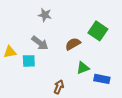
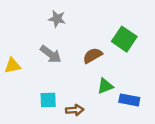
cyan square: (29, 61) -> (48, 100), moved
brown arrow: (59, 87) -> (75, 110), turned 64

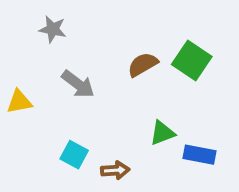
gray star: (57, 19) -> (53, 29), moved
brown semicircle: (93, 56) -> (143, 64), moved
cyan square: (48, 100) -> (74, 155), turned 30

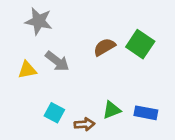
gray star: (53, 29) -> (39, 21), size x1.4
yellow triangle: (19, 102) -> (27, 70), moved
green triangle: (162, 133) -> (112, 110), moved

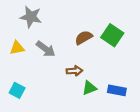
yellow triangle: (27, 70) -> (17, 48), moved
cyan square: (54, 113) -> (17, 90), moved
brown arrow: (84, 124) -> (74, 71), moved

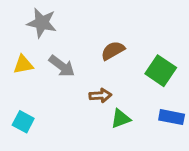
green square: (112, 35) -> (161, 71), moved
blue rectangle: (117, 90) -> (172, 117), moved

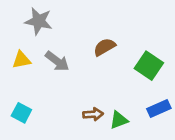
brown arrow: (100, 95) -> (93, 114), moved
blue rectangle: (172, 117) -> (159, 109), turned -35
green triangle: (121, 119) -> (119, 120), moved

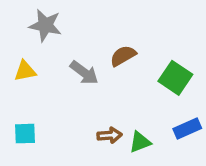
gray arrow: (57, 61) -> (84, 73), moved
cyan square: (21, 113) -> (25, 134), turned -30

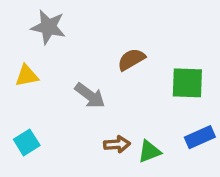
gray arrow: (84, 73) -> (90, 96), moved
green square: (175, 78) -> (187, 83), turned -32
cyan square: (25, 134) -> (27, 142), turned -30

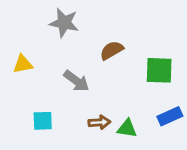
gray star: (48, 27) -> (64, 23), moved
cyan square: (27, 142) -> (43, 121), moved, turned 30
green triangle: (149, 151) -> (127, 128), turned 30

